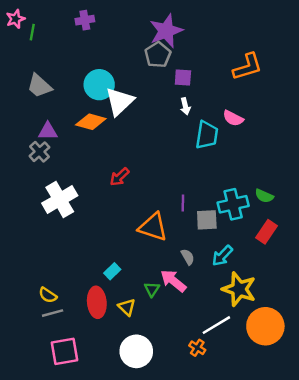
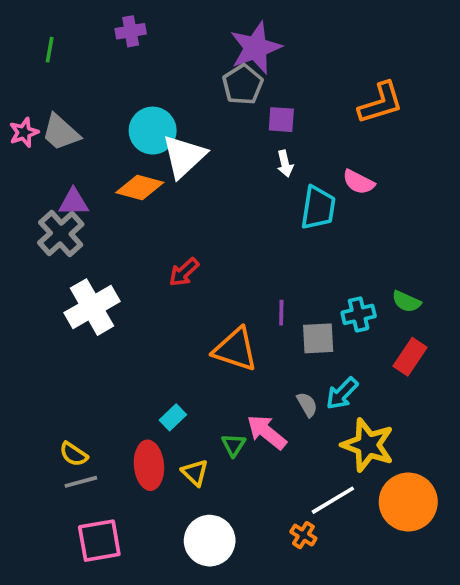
pink star: (15, 19) -> (24, 132), moved
gray cross: (39, 152) -> (61, 234), size x1.4
cyan cross: (233, 204) -> (359, 314), size x0.7
gray semicircle: (188, 257) -> (307, 405), moved

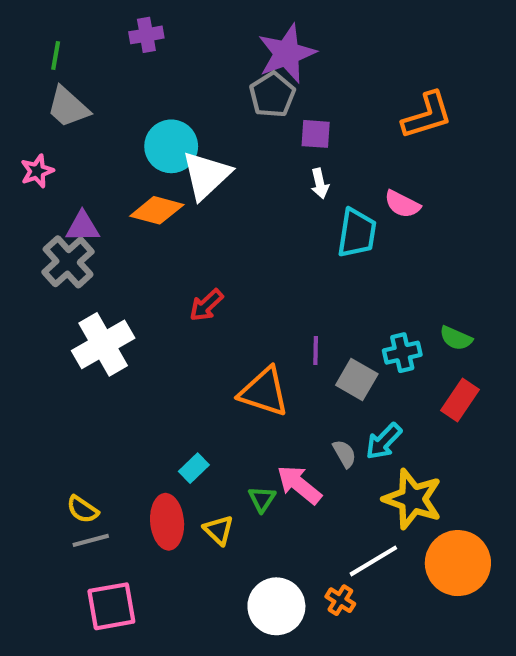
pink star: (24, 132) -> (37, 171), moved
gray trapezoid: (61, 132) -> (68, 107), moved
gray square: (318, 338) -> (357, 379), turned 33
white circle: (210, 541) -> (276, 606), moved

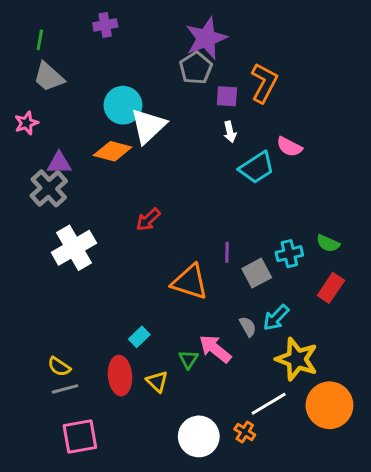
orange L-shape: (427, 115) -> (264, 83), moved, turned -45
cyan trapezoid: (357, 233) -> (257, 168), turned 48
gray square: (357, 379) -> (257, 273), turned 32

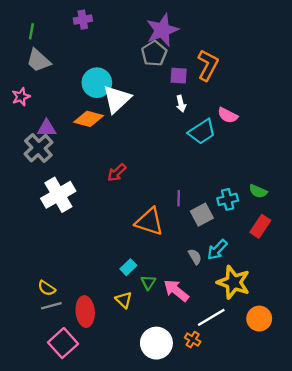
cyan rectangle: (139, 337) -> (128, 267), moved
pink arrow: (215, 349) -> (176, 291), moved
red ellipse: (120, 376) -> (85, 312), moved
orange circle: (329, 405) -> (259, 319), size x0.7
pink square: (80, 436) -> (63, 343), turned -32

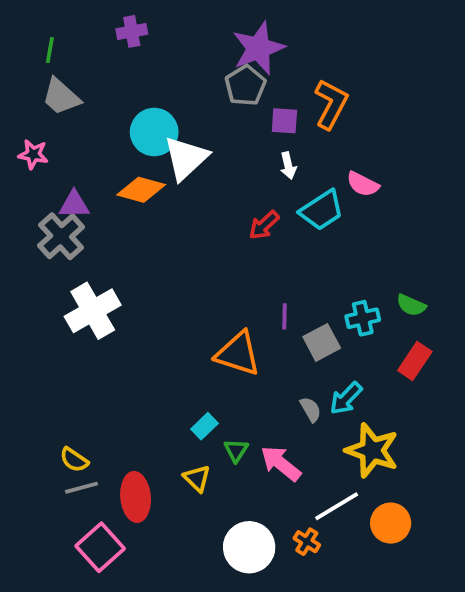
pink star: (21, 97) -> (33, 154), turned 30
red arrow: (117, 173) -> (264, 225), moved
orange circle: (259, 319) -> (391, 523), moved

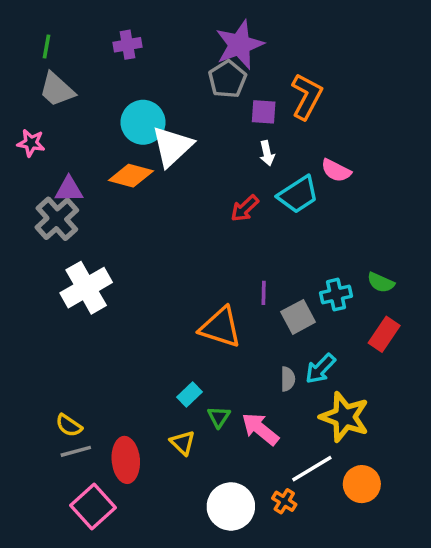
purple cross: (132, 31) -> (127, 45), moved
gray semicircle: (311, 409) -> (288, 379), turned 30

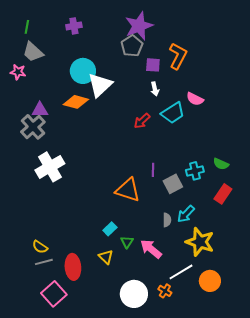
pink star: (31, 143) -> (18, 72), moved

